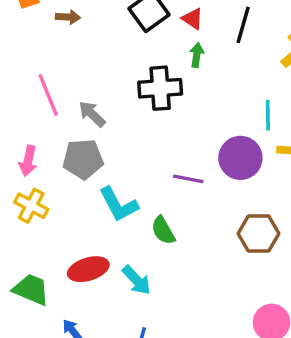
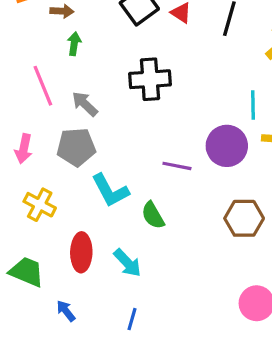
green arrow: (197, 55) -> (74, 44), moved
yellow cross: (31, 206) -> (40, 205), moved
red ellipse: (88, 269) -> (81, 252), turned -72

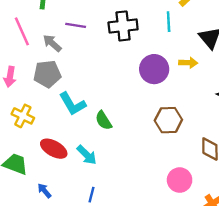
black cross: (150, 79) -> (123, 26), moved
cyan line: (253, 105) -> (169, 22), moved
purple line: (177, 166) -> (76, 25), moved
red ellipse: (81, 252) -> (54, 149), turned -60

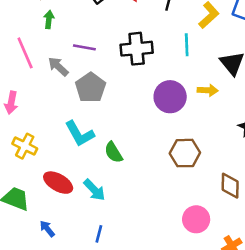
gray pentagon: (47, 74) -> (91, 88), moved, turned -30

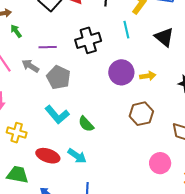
green arrow: (49, 20) -> (16, 31), turned -32
yellow arrow: (208, 90) -> (148, 76), moved

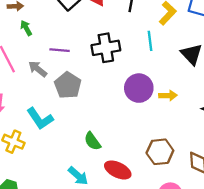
brown hexagon: (141, 114) -> (160, 152), moved
cyan L-shape: (57, 115) -> (40, 119), moved
red ellipse: (48, 156) -> (118, 170), moved

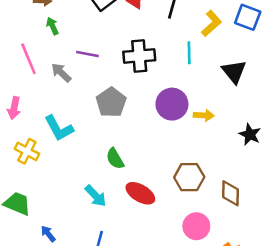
gray pentagon: (68, 85) -> (111, 102), moved

